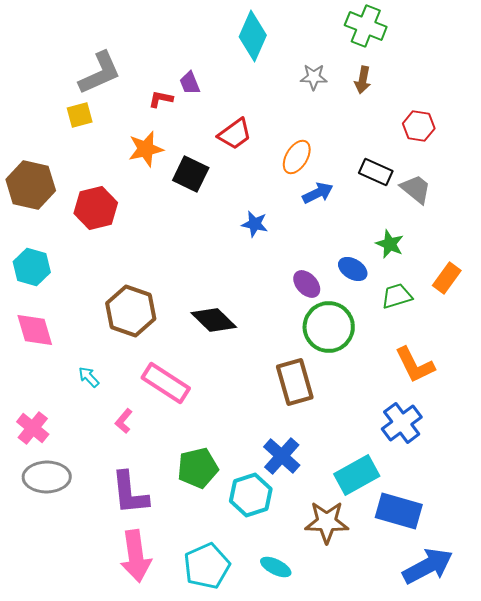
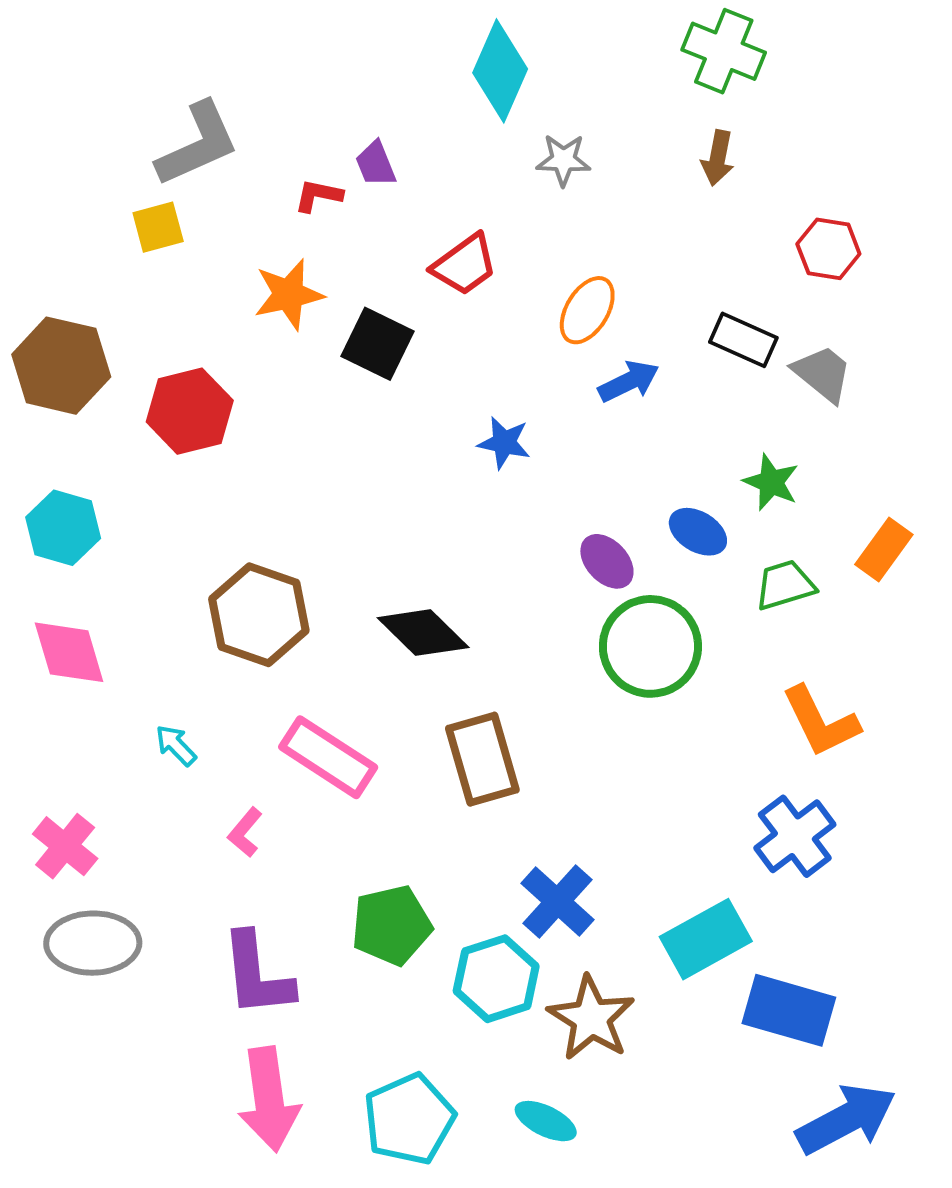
gray star: (314, 77) -> (563, 160), moved
brown rectangle: (295, 382) -> (482, 759), moved
brown star: (327, 522) -> (591, 1018), moved, turned 30

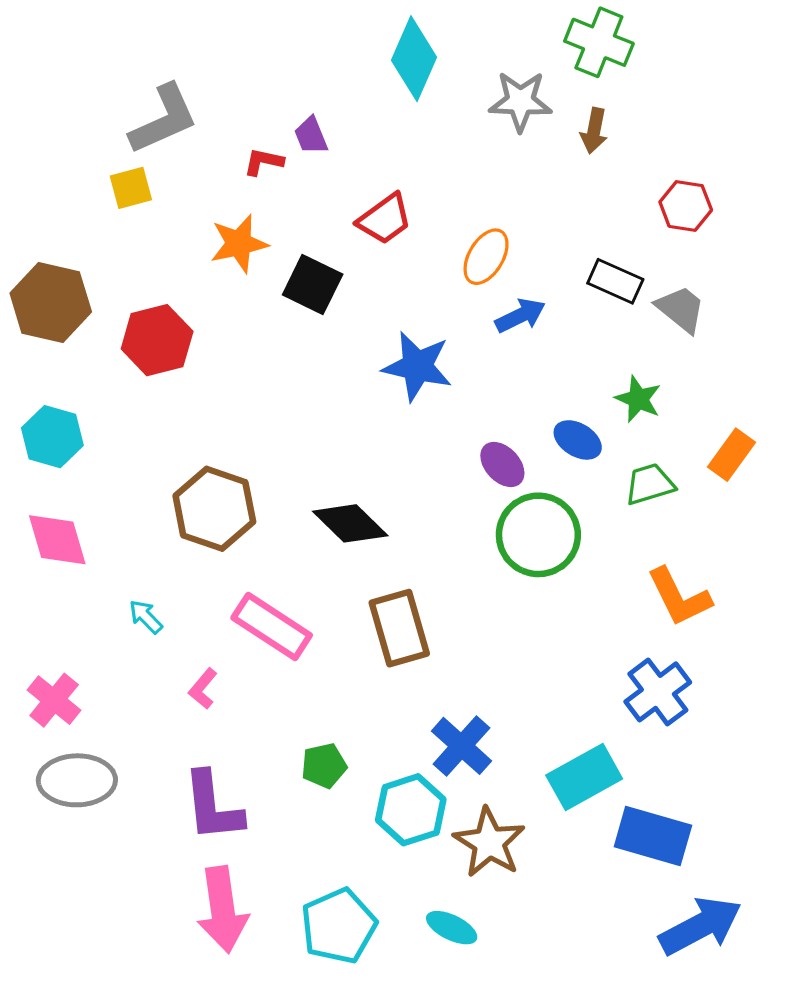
gray star: (563, 160) -> (520, 101), moved, size x1.4
blue star: (504, 443) -> (417, 366), size x1.6
green pentagon: (391, 925) -> (324, 766), size x0.7

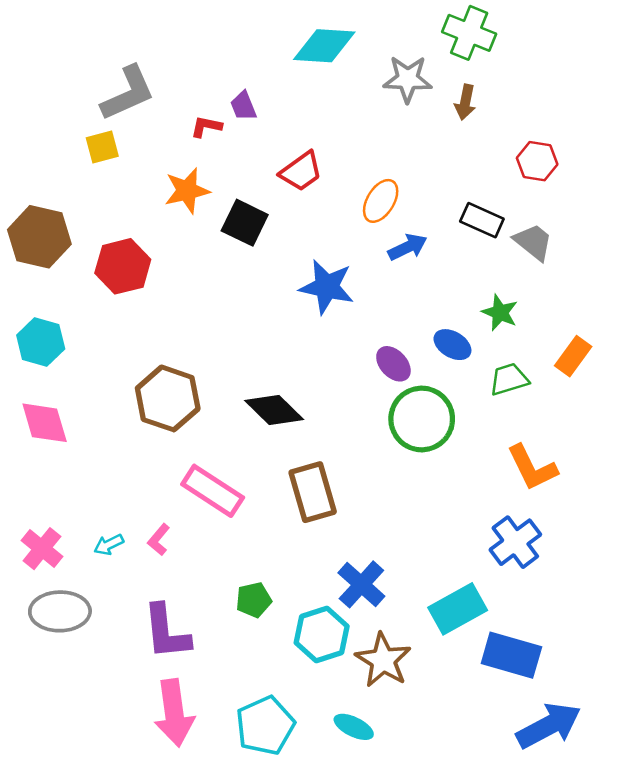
cyan diamond: (414, 59) -> (324, 46), turned 70
cyan arrow: (146, 617) -> (109, 545), moved, turned -72

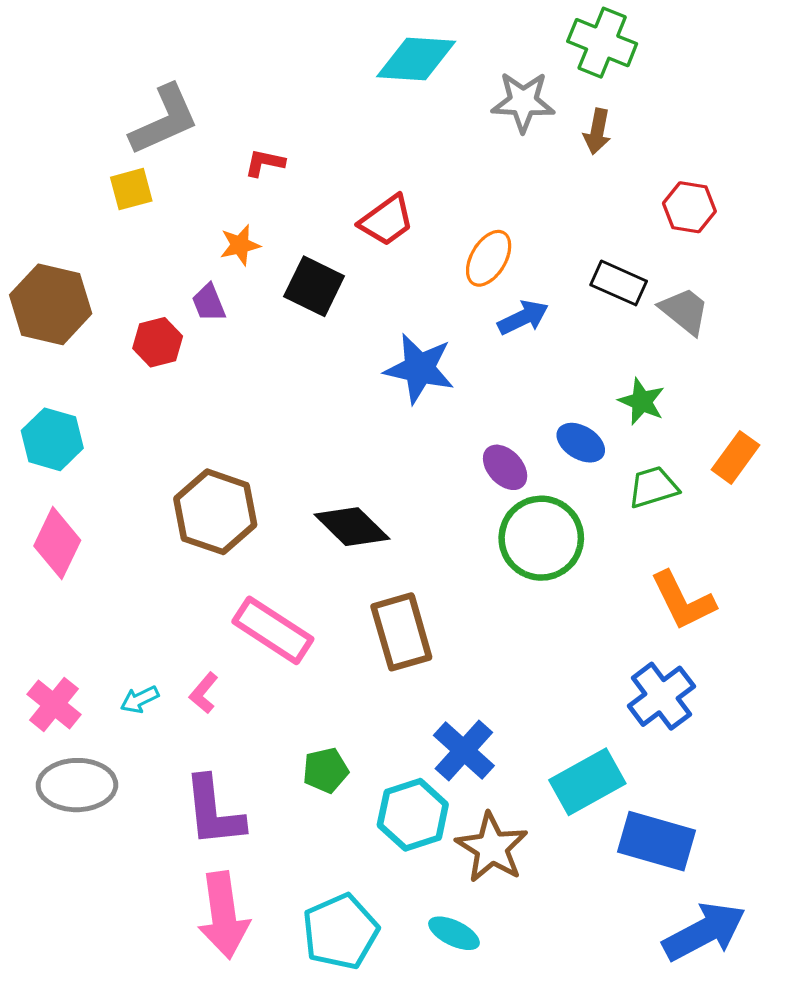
purple trapezoid: (243, 106) -> (209, 303), moved
orange star: (187, 191) -> (240, 245), size x0.7
red hexagon: (123, 266) -> (158, 342), size x0.7
pink diamond: (45, 423) -> (57, 543), turned 42

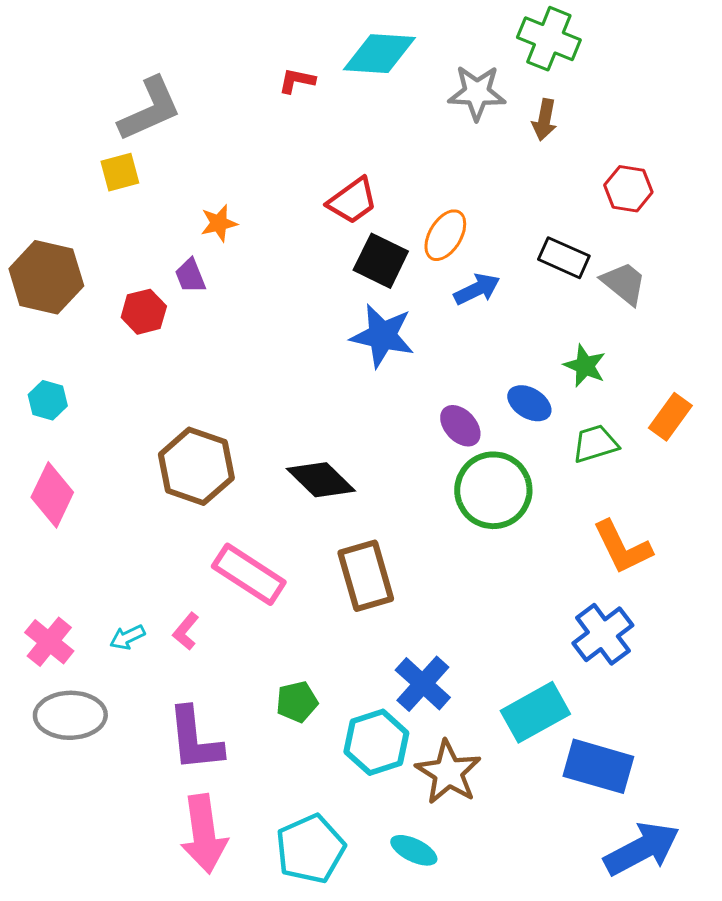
red L-shape: (265, 163) -> (297, 81), moved
black square: (314, 286) -> (381, 261), moved
cyan hexagon: (52, 439) -> (48, 400), size x0.7

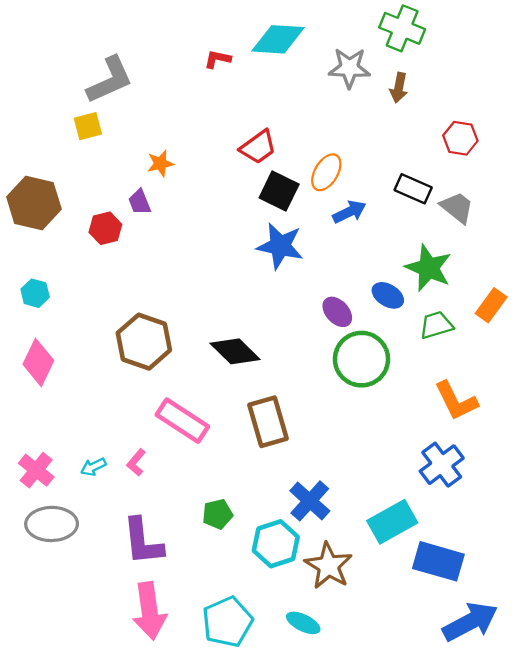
green star: (585, 366) -> (429, 268), size x1.5

